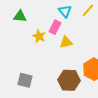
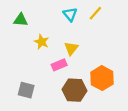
pink rectangle: (55, 27) -> (59, 65), moved, turned 40
yellow triangle: (66, 42) -> (71, 48), turned -40

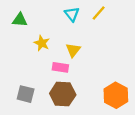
pink rectangle: (59, 65) -> (60, 67), turned 32
orange hexagon: (102, 78) -> (116, 95), moved
brown hexagon: (74, 90) -> (63, 94), moved

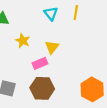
yellow line: (99, 13) -> (76, 12), turned -32
pink rectangle: (60, 67) -> (40, 63), turned -32

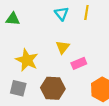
yellow star: (23, 41) -> (27, 60), moved, size x1.5
pink rectangle: (40, 63) -> (79, 63), moved

